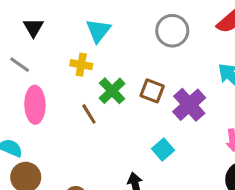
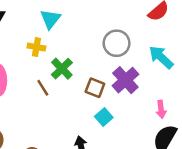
gray circle: (172, 31) -> (117, 43), moved
brown square: (152, 91) -> (95, 88), moved

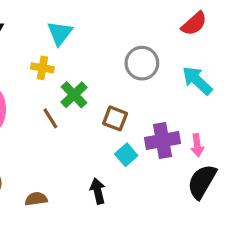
purple cross: (125, 80) -> (162, 141), moved, turned 32

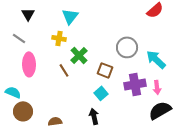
gray circle: (142, 63) -> (127, 47), moved
cyan arrow: (197, 81) -> (156, 59), moved
cyan square: (126, 155) -> (101, 93), moved
black semicircle: (202, 182) -> (160, 110), turned 30

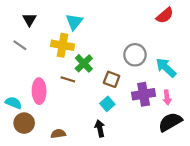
yellow cross: (59, 38) -> (62, 45), size x1.5
pink ellipse: (29, 64) -> (39, 91), moved
brown line: (64, 70) -> (68, 79), turned -40

